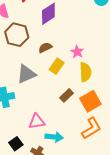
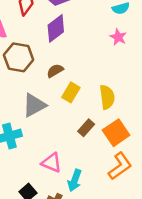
pink star: (77, 52) -> (118, 37), moved
pink triangle: (37, 121) -> (51, 163), turned 36
cyan arrow: (54, 137) -> (75, 180), turned 108

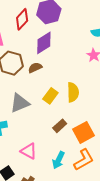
brown semicircle: (55, 71) -> (35, 68), moved
yellow semicircle: (107, 97) -> (73, 92), moved
cyan arrow: (75, 180) -> (58, 160), moved

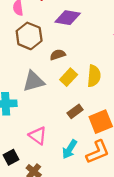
purple diamond: (44, 43) -> (68, 18), turned 35
brown semicircle: (35, 68) -> (58, 55), moved

